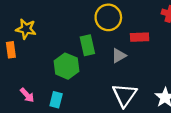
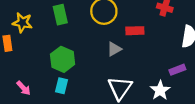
green rectangle: (87, 45) -> (60, 15), moved
cyan rectangle: (56, 100) -> (61, 86), moved

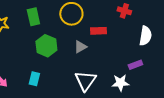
green hexagon: (63, 59) -> (46, 46), moved
white star: (160, 90) -> (120, 83), turned 30

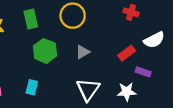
red rectangle: (98, 31) -> (127, 53), moved, turned -35
white semicircle: (145, 36) -> (154, 40), turned 54
purple rectangle: (135, 65) -> (143, 72), turned 40

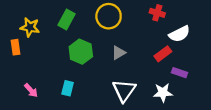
red cross: (131, 12) -> (157, 13), moved
green rectangle: (31, 19) -> (66, 19), turned 42
white semicircle: (154, 40) -> (179, 34), moved

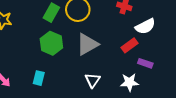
green rectangle: (66, 19) -> (51, 13), moved
gray triangle: (119, 53) -> (87, 44), size x1.6
white triangle: (124, 90) -> (93, 80), size x0.7

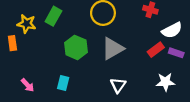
green rectangle: (51, 13) -> (53, 16), moved
purple rectangle: (145, 63) -> (176, 53), moved
white star: (129, 82) -> (165, 82), moved

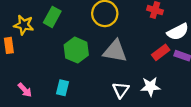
gray triangle: (113, 49) -> (115, 51), turned 40
white star: (165, 82) -> (150, 87), moved

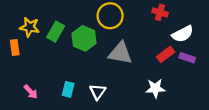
green rectangle: (52, 17) -> (56, 32), moved
green hexagon: (76, 50) -> (84, 38), moved
white triangle: (121, 90) -> (98, 92), moved

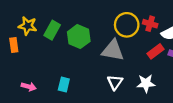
red cross: (160, 12) -> (150, 24), moved
yellow circle: (110, 16) -> (127, 25), moved
pink arrow: (31, 92) -> (29, 87), turned -32
white triangle: (98, 92) -> (115, 82), moved

